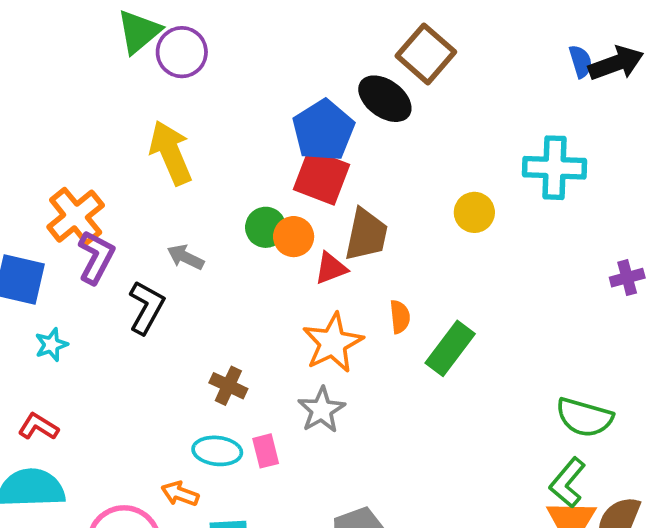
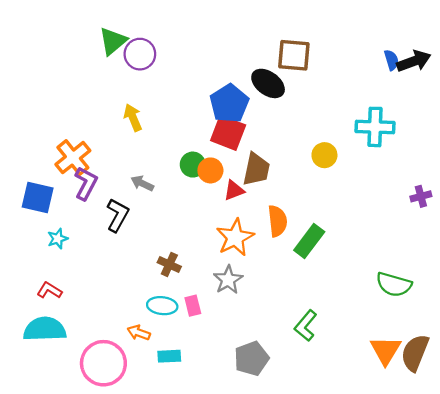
brown square: (426, 54) -> (294, 55), turned -36
yellow arrow: (171, 153) -> (133, 118), size x0.7
orange semicircle: (400, 317) -> (277, 221), size x1.5
green L-shape: (568, 483) -> (306, 326), moved

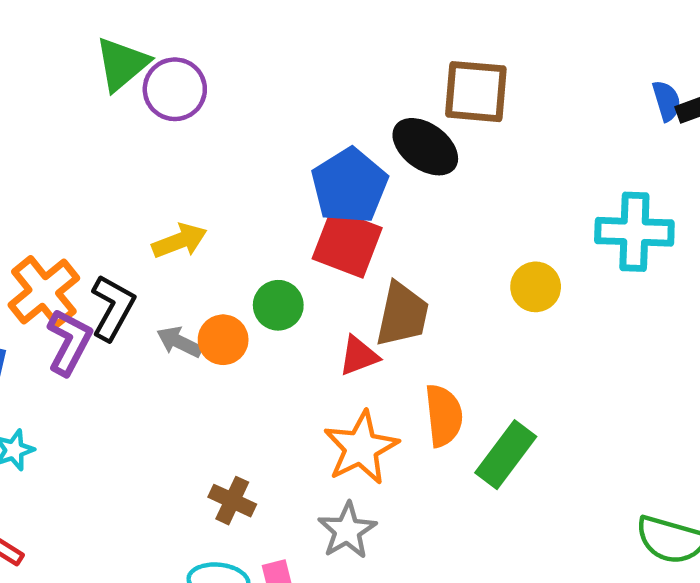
yellow arrow: (133, 118) -> (179, 241), moved, turned 92
orange circle: (210, 170) -> (223, 340), moved
black L-shape: (118, 215) -> (113, 308), moved

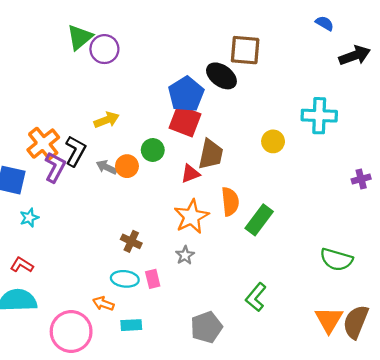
blue semicircle: (667, 101) -> (325, 23), moved, turned -42
gray star: (347, 530) -> (185, 255), size x0.7

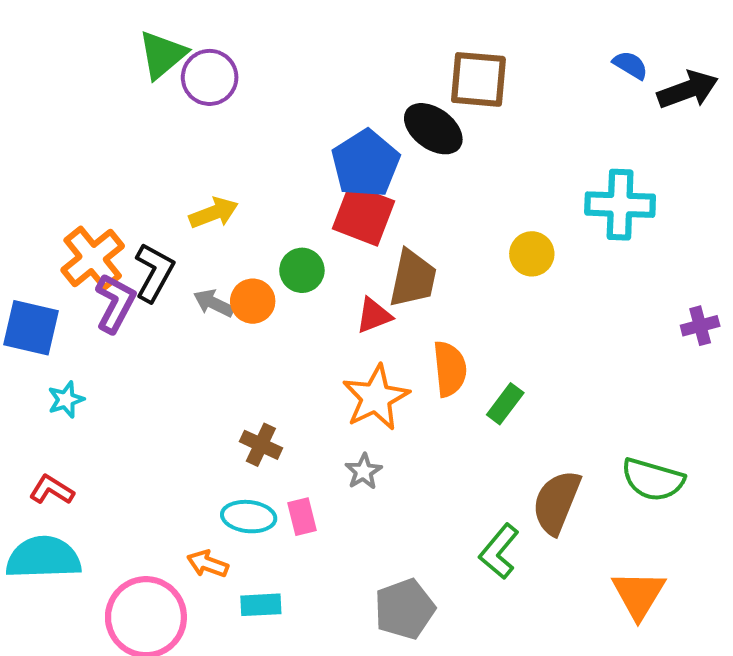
blue semicircle: (325, 23) -> (630, 65), moved
green rectangle: (259, 220) -> (505, 404), size x0.7
brown semicircle: (356, 322) -> (556, 502), moved

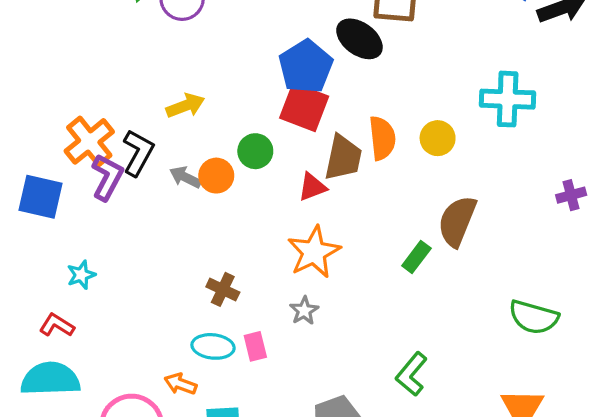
orange semicircle: (450, 369) -> (382, 138), moved
cyan star: (66, 400) -> (81, 275), moved
brown semicircle: (556, 502) -> (457, 221), moved

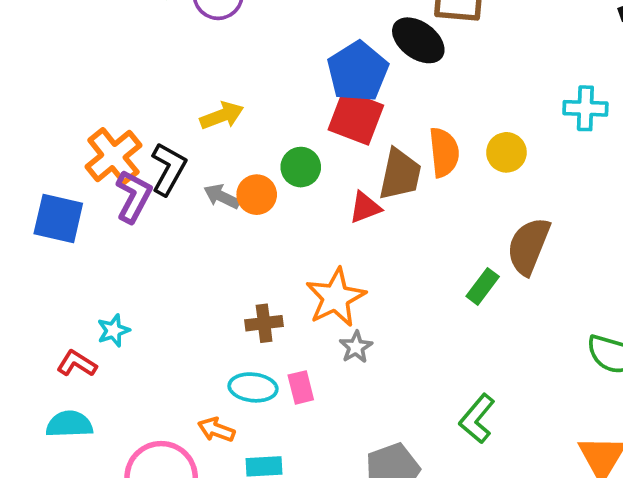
cyan cross: (508, 99) -> (585, 108), size x0.7
orange star: (314, 252) -> (336, 297), moved
cyan star: (81, 275) -> (113, 331), moved
brown cross: (223, 289) -> (264, 323), turned -32
cyan semicircle: (50, 379) -> (69, 424), size x0.7

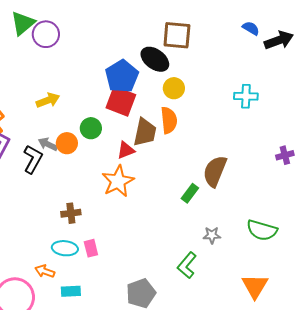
yellow circle: (506, 152) -> (174, 88), moved
black L-shape: (169, 169) -> (33, 159), moved
orange star: (336, 297) -> (118, 181), moved
gray star: (356, 347) -> (212, 235), moved, turned 30

